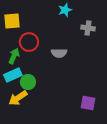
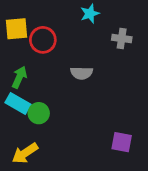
red circle: (29, 42) -> (43, 40), moved
cyan rectangle: (13, 75) -> (18, 103), turned 54
yellow arrow: (18, 98) -> (25, 153), moved

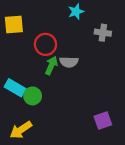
red circle: (43, 40) -> (45, 44), moved
green arrow: (19, 77) -> (51, 65), moved
purple square: (122, 142) -> (103, 121), turned -30

